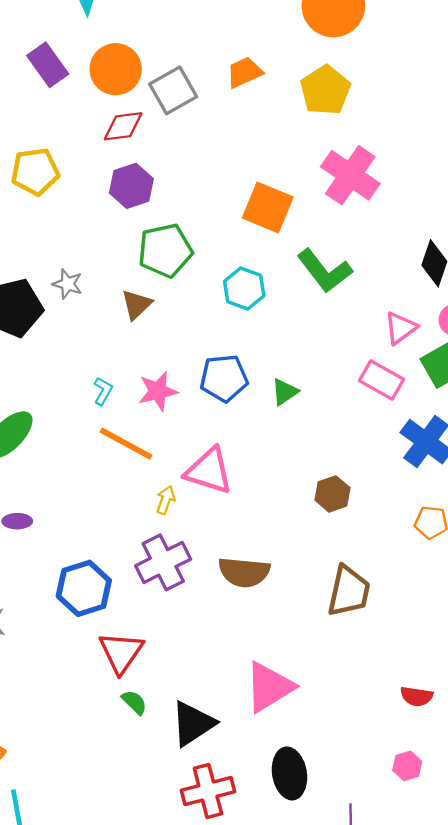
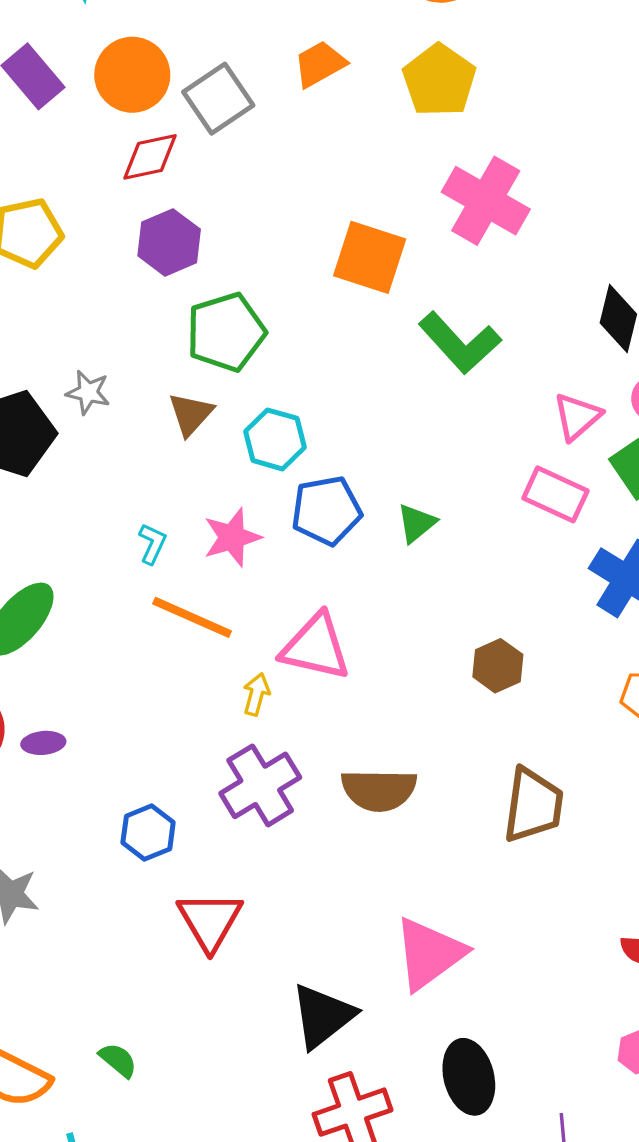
cyan hexagon: (244, 289) -> (275, 439), moved
blue hexagon: (84, 588) -> (148, 832), size x0.7
green semicircle: (134, 702) -> (118, 1060), moved

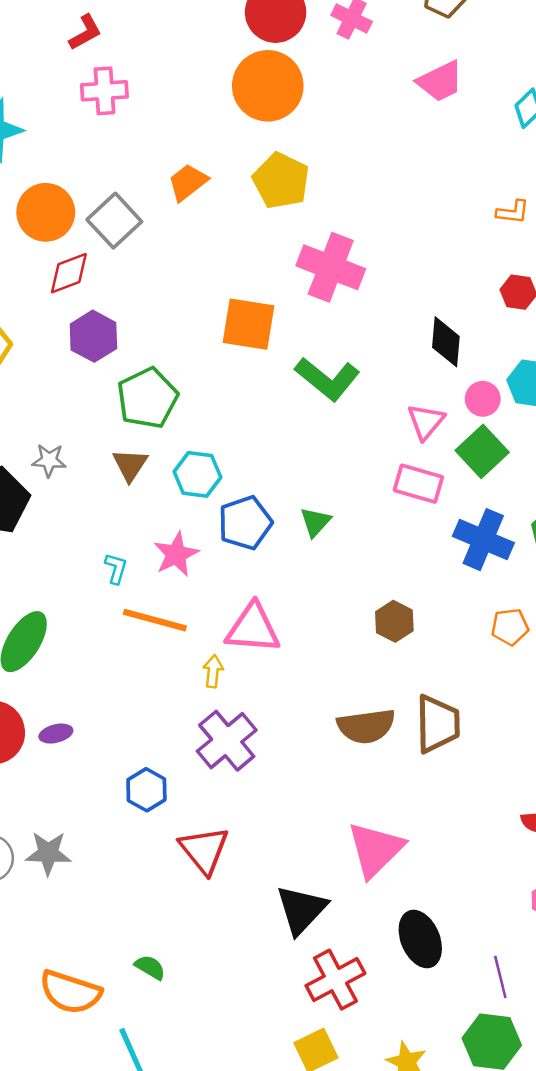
brown semicircle: (379, 790) -> (366, 726), moved

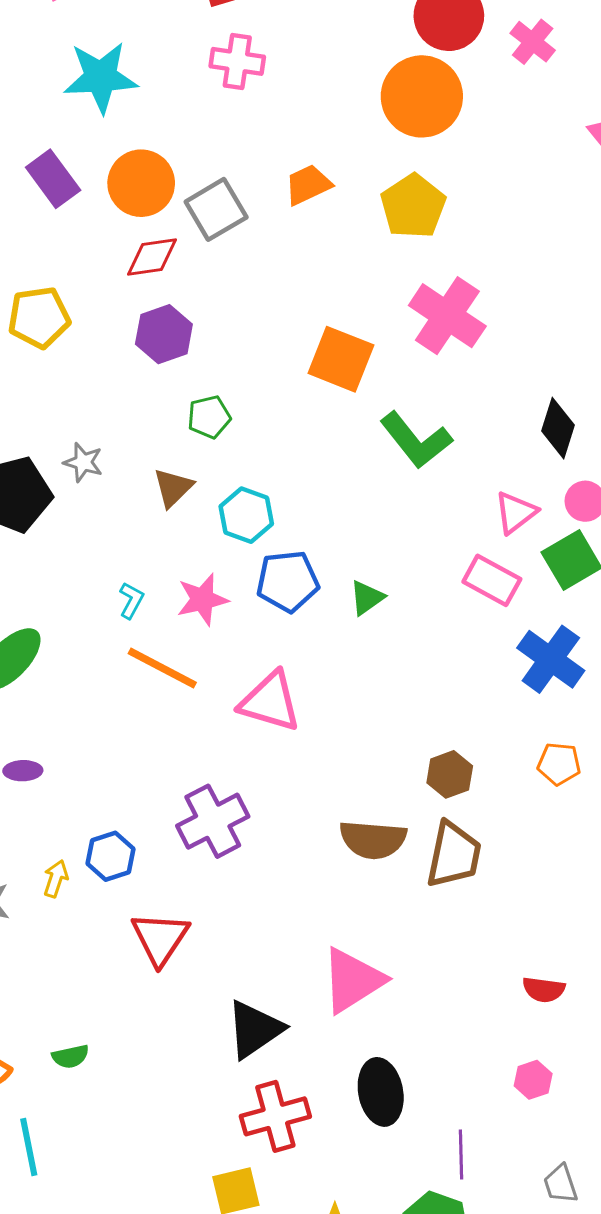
green pentagon: (147, 398) -> (209, 417), size x0.6
brown hexagon: (394, 621) -> (450, 774), moved
yellow arrow: (213, 671) -> (56, 879), moved
green semicircle: (150, 967) -> (70, 1056), turned 124

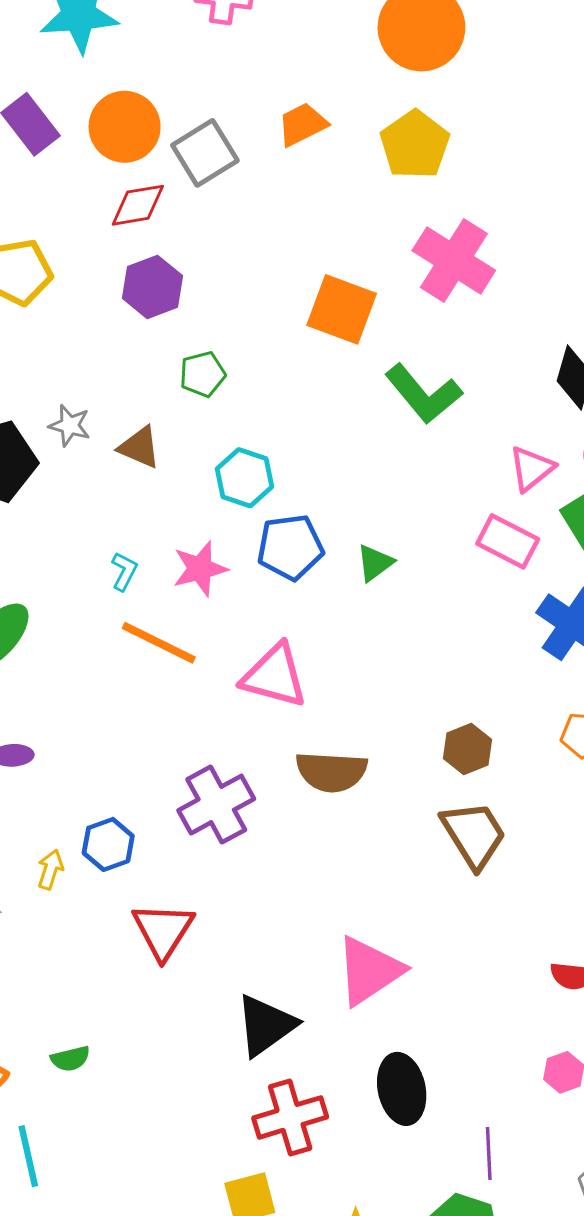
brown triangle: (173, 488) -> (139, 447), moved, turned -51
brown semicircle: (373, 840) -> (331, 772), moved
brown trapezoid: (454, 855) -> (474, 835), turned -42

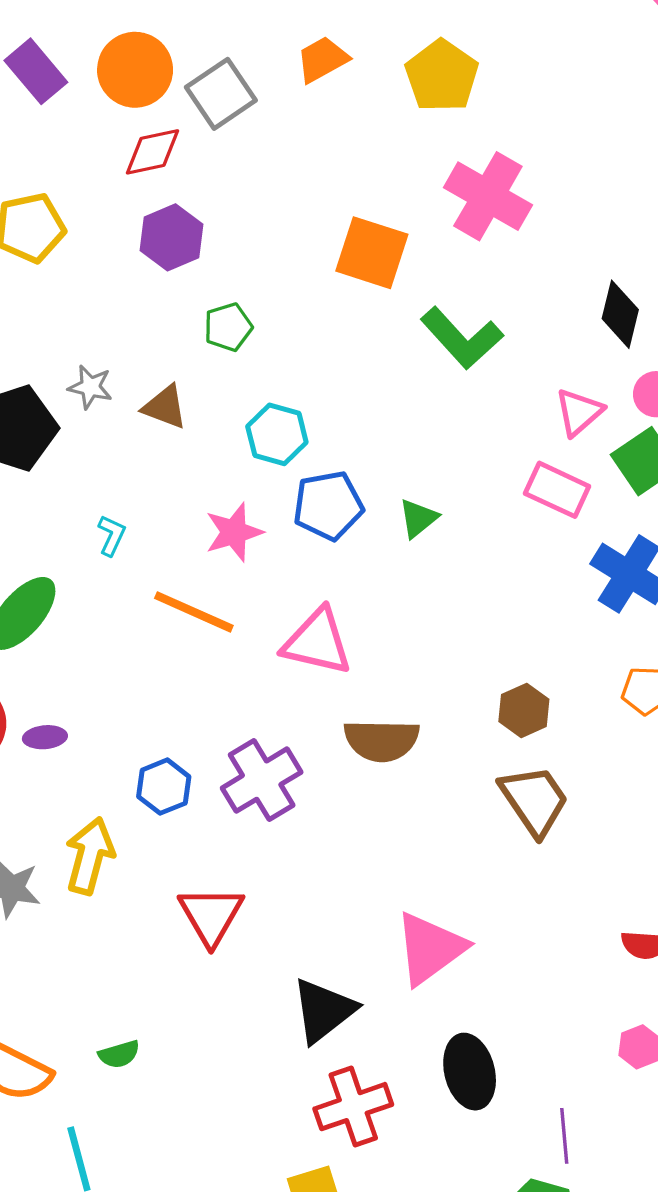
cyan L-shape: (124, 571) -> (112, 535), moved
blue hexagon: (108, 844) -> (164, 787), moved
yellow arrow: (50, 869) -> (90, 856), size x1.8

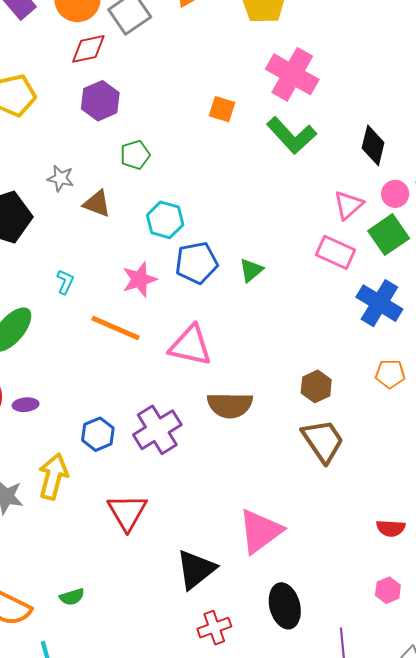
orange square: (372, 253) -> (222, 109), size x0.6
green L-shape: (462, 338) -> (291, 135), moved
gray star: (90, 387) -> (60, 178), moved
red cross: (353, 1107) -> (214, 628), size x0.7

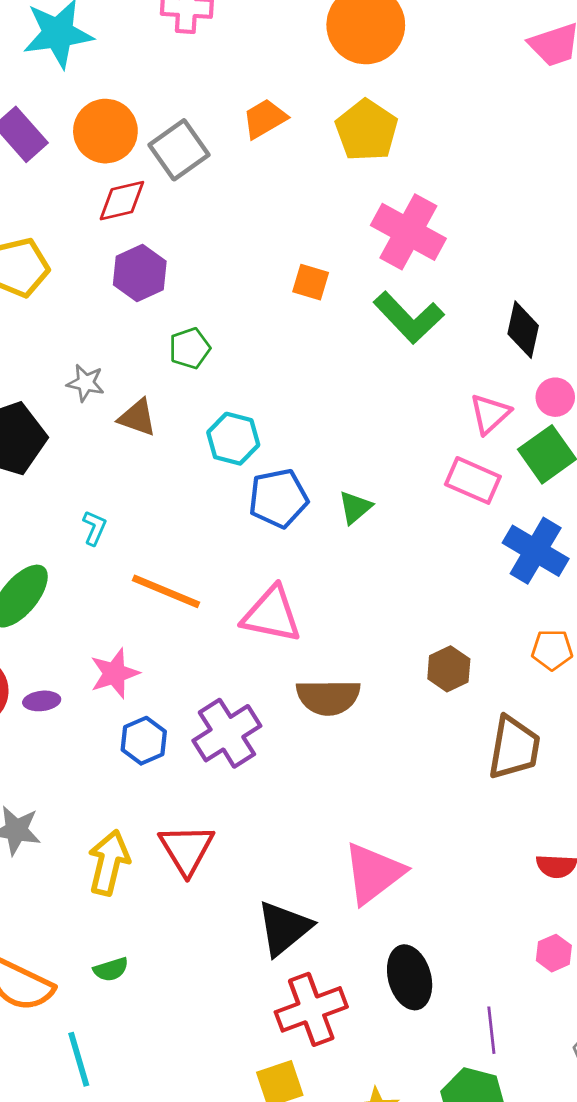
pink star: (139, 279) -> (115, 673), moved
brown trapezoid: (323, 441) -> (514, 748), moved, turned 45
yellow arrow: (53, 477) -> (109, 863), moved
red cross: (214, 628) -> (311, 1009), size x1.5

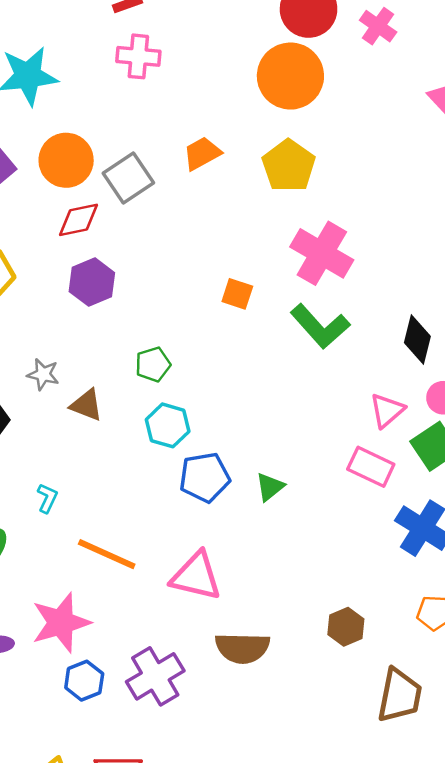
green pentagon: (190, 348) -> (153, 364), moved
pink star: (115, 673) -> (61, 623), size x1.4

